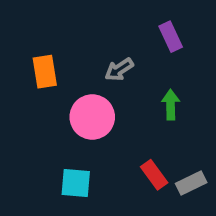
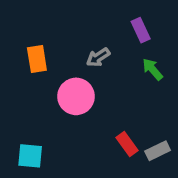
green arrow: (171, 105) -> (152, 69), moved, turned -40
cyan square: (76, 183) -> (30, 156), moved

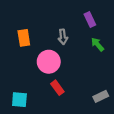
gray arrow: (98, 57) -> (63, 37), turned -64
red rectangle: (127, 144) -> (57, 88), moved

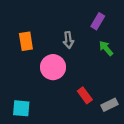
purple rectangle: (90, 19) -> (98, 21), turned 56
red rectangle: (57, 88) -> (85, 95), moved

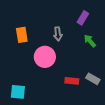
red rectangle: (85, 95) -> (72, 81), turned -48
gray rectangle: (110, 105) -> (93, 79), moved, turned 56

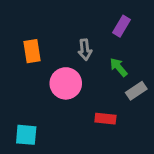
green arrow: (90, 41) -> (119, 67), moved
gray rectangle: (93, 79) -> (136, 91), moved, turned -64

